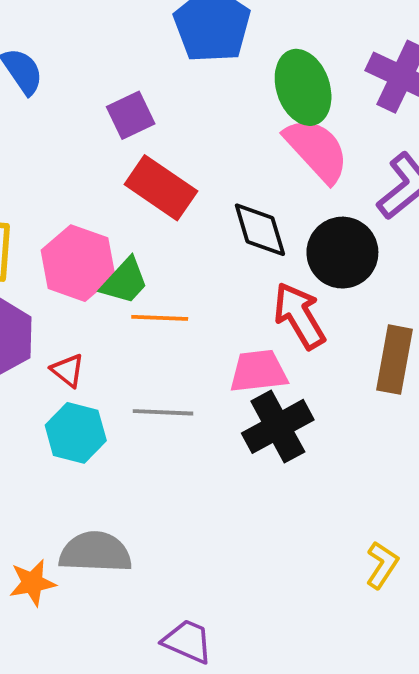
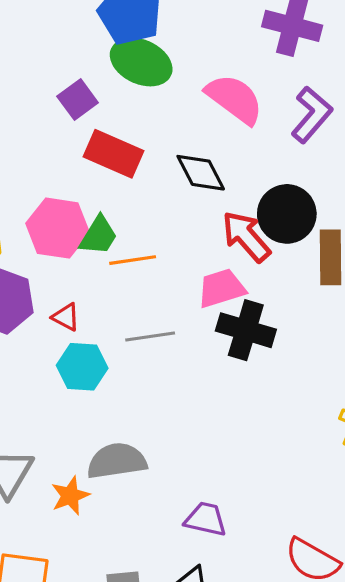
green ellipse: (303, 87) -> (141, 62), moved, turned -36
black circle: (342, 253) -> (287, 214), moved
black cross: (278, 426) -> (246, 330), turned -34

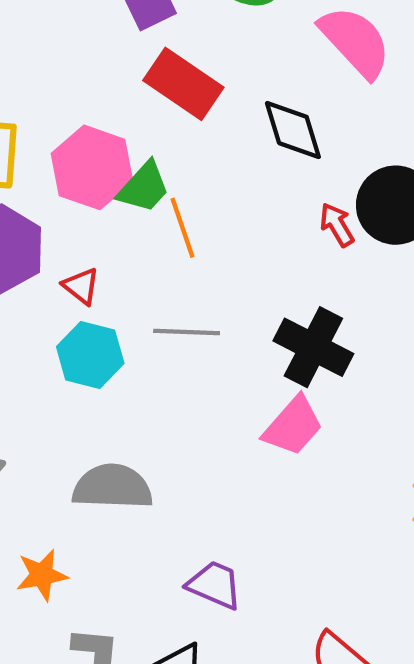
red arrow: (246, 237) -> (337, 225), size x0.6
orange line: (133, 260) -> (183, 228), turned 69
pink trapezoid: (221, 288) -> (293, 426), moved, turned 138
orange star: (70, 496) -> (42, 575), moved

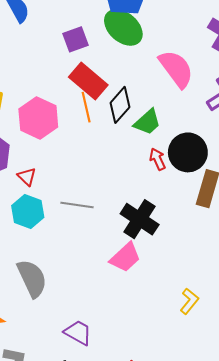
black diamond: (293, 130) -> (120, 105), moved, turned 52
green trapezoid: (144, 187) -> (147, 122), moved
orange line: (183, 228) -> (86, 107), moved
gray semicircle: (112, 487) -> (32, 278), turned 57

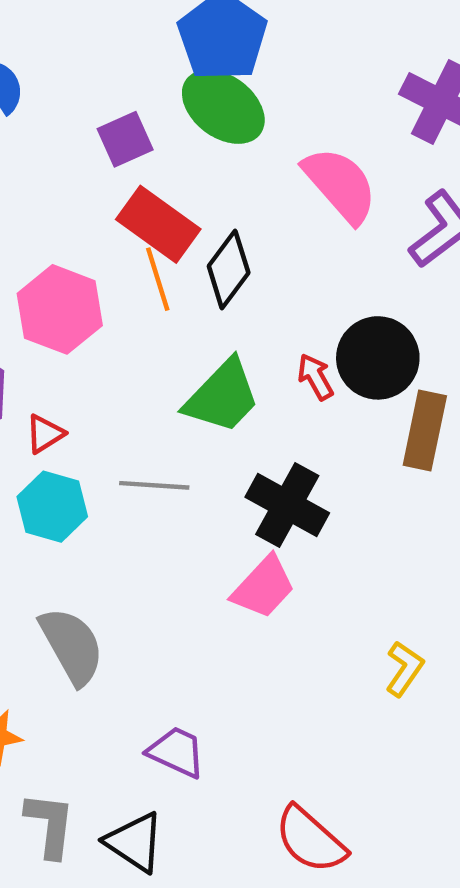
green trapezoid: (147, 122) -> (222, 396), moved, size x1.4
red triangle: (27, 177) -> (45, 434), turned 48

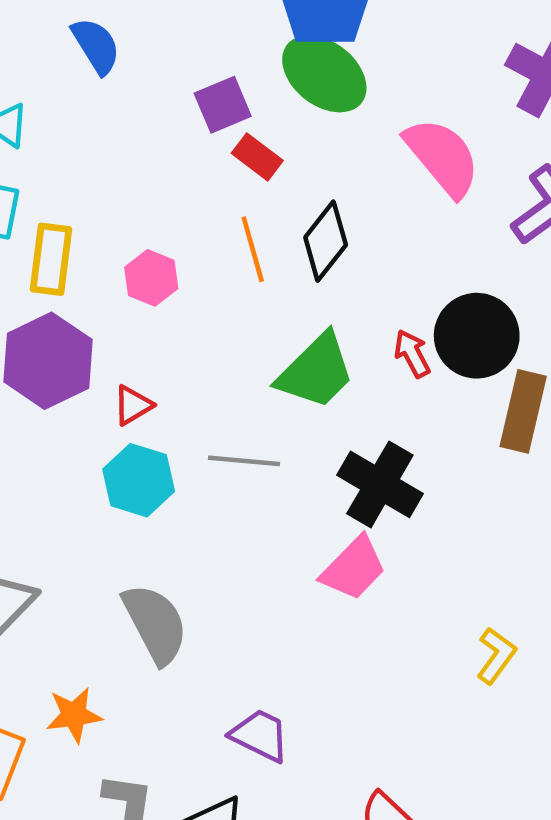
red rectangle: (158, 224) -> (257, 157), moved, size x0.6
pink hexagon: (60, 309) -> (151, 278), size x0.6

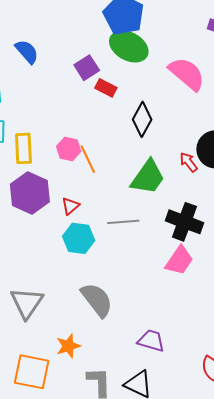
orange line: (253, 249) -> (88, 159), moved

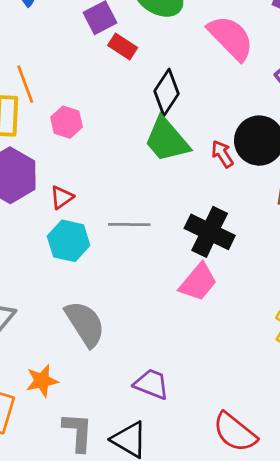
orange line: (88, 159) -> (25, 84), moved
green trapezoid: (148, 177) -> (167, 140), moved, turned 99

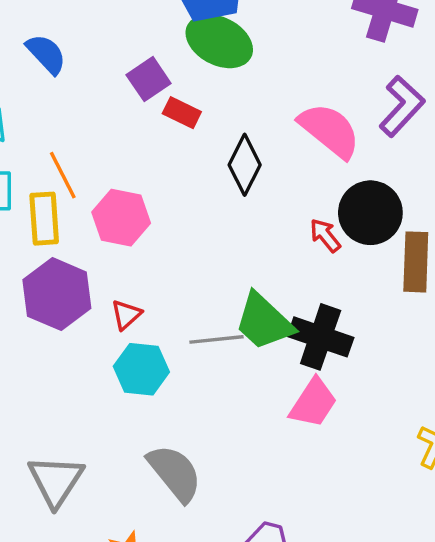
pink semicircle: (231, 38) -> (329, 130), moved
pink hexagon: (66, 122) -> (121, 218), size x1.4
green trapezoid: (167, 140) -> (264, 322), moved

